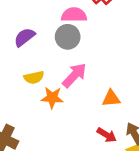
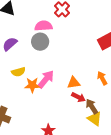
pink arrow: (74, 75) -> (46, 79), moved
red arrow: (107, 135) -> (78, 97), moved

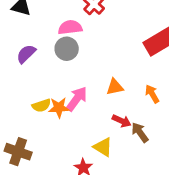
yellow semicircle: (18, 72) -> (41, 106), moved
orange triangle: (74, 83) -> (115, 87), moved
yellow triangle: (95, 119) -> (103, 147), moved

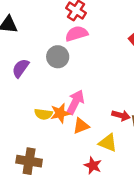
pink semicircle: (70, 27) -> (77, 34), moved
orange triangle: (115, 87) -> (81, 126), moved
yellow semicircle: (41, 106) -> (43, 114), turned 36

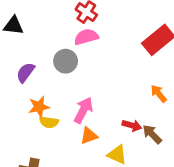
orange star: (60, 113) -> (39, 107), moved

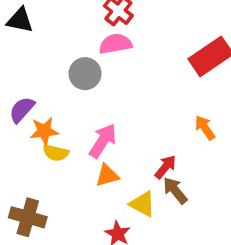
purple semicircle: (25, 72) -> (22, 110), moved
red arrow: (132, 125) -> (166, 167), turned -72
brown arrow: (152, 134) -> (175, 190), moved

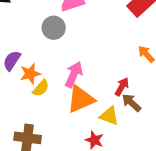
yellow semicircle: (56, 153) -> (41, 88), turned -54
orange triangle: (107, 175) -> (81, 99), size x1.6

